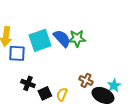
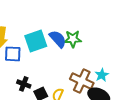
brown cross: (86, 80) -> (82, 81), size x1.6
cyan star: (114, 85) -> (102, 75), moved

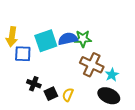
blue semicircle: (58, 39) -> (68, 39), turned -60
brown cross: (82, 81) -> (92, 65), moved

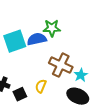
green star: (83, 39) -> (52, 28), moved
yellow semicircle: (68, 95) -> (41, 86), moved

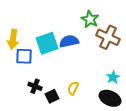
green star: (52, 28) -> (90, 19), moved, turned 30
brown cross: (61, 65) -> (108, 37), moved

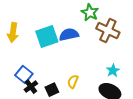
blue square: (24, 56) -> (24, 75), moved, turned 36
black cross: (35, 86) -> (31, 87), moved, turned 32

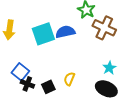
black cross: (31, 87) -> (27, 84), turned -32

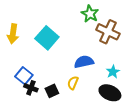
blue semicircle: (65, 32) -> (84, 62), moved
cyan square: (43, 34) -> (47, 38), turned -30

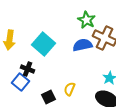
blue semicircle: (84, 62) -> (83, 45), moved
black cross: (31, 88) -> (28, 69), moved

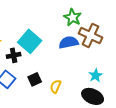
black cross: (28, 69) -> (14, 55), moved, turned -32
black square: (49, 97) -> (35, 79), moved

